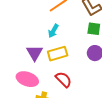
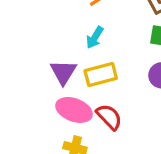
pink ellipse: (27, 79) -> (74, 110), moved

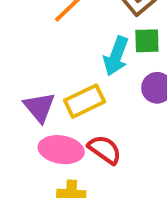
cyan arrow: (95, 37) -> (116, 56), moved, size x1.4

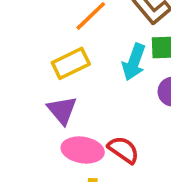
yellow rectangle: (85, 101) -> (71, 63), moved

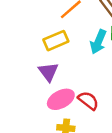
pink ellipse: (83, 150) -> (61, 99), turned -40

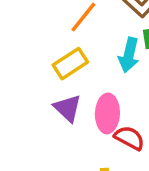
pink ellipse: (61, 99) -> (107, 113), moved, turned -50

